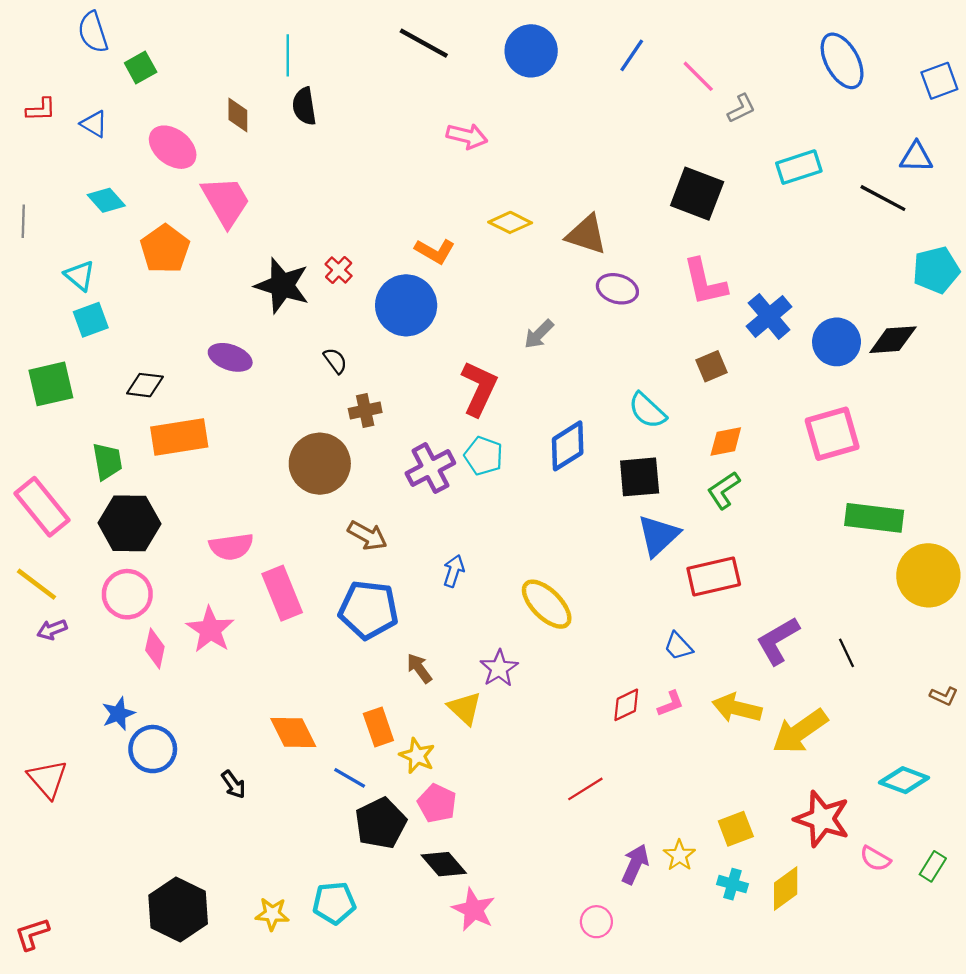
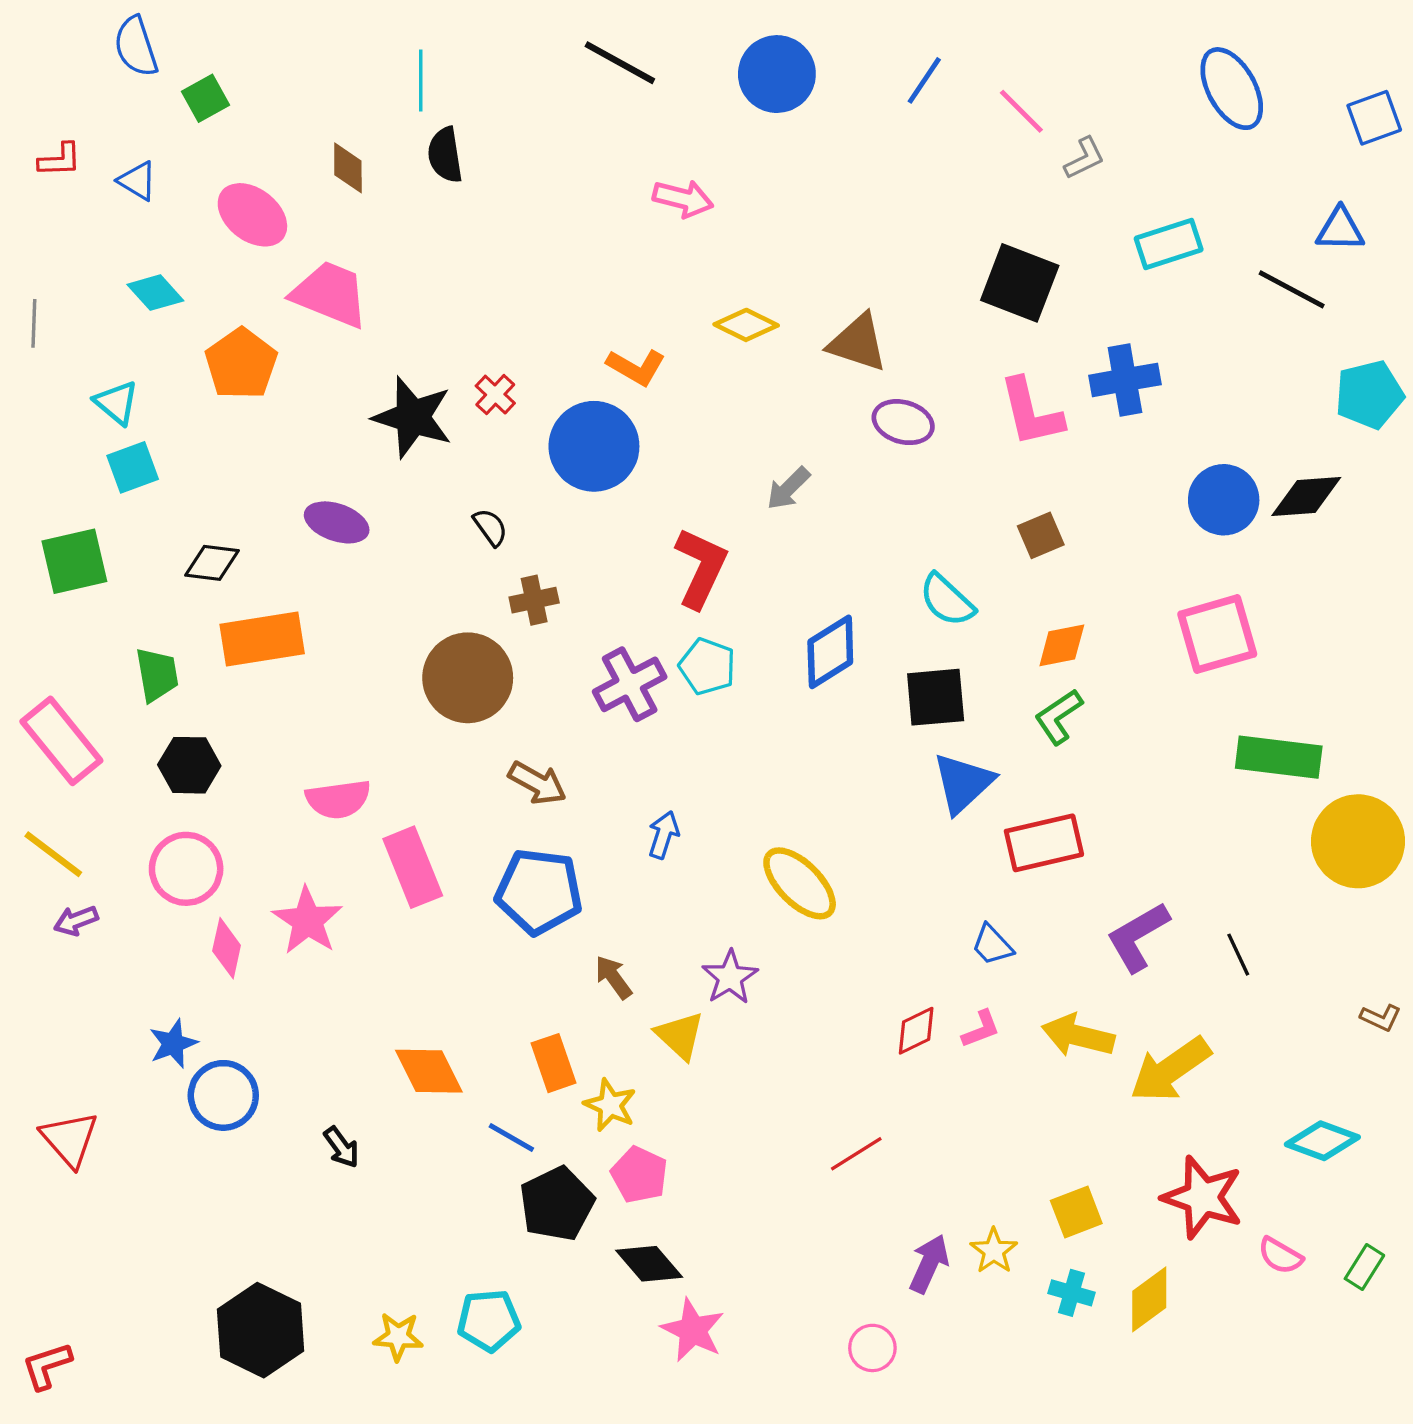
pink trapezoid: (226, 201) -> (330, 294), turned -38
blue cross: (769, 316) -> (1125, 380), moved, turned 30
black hexagon: (129, 523) -> (189, 765), size x0.7

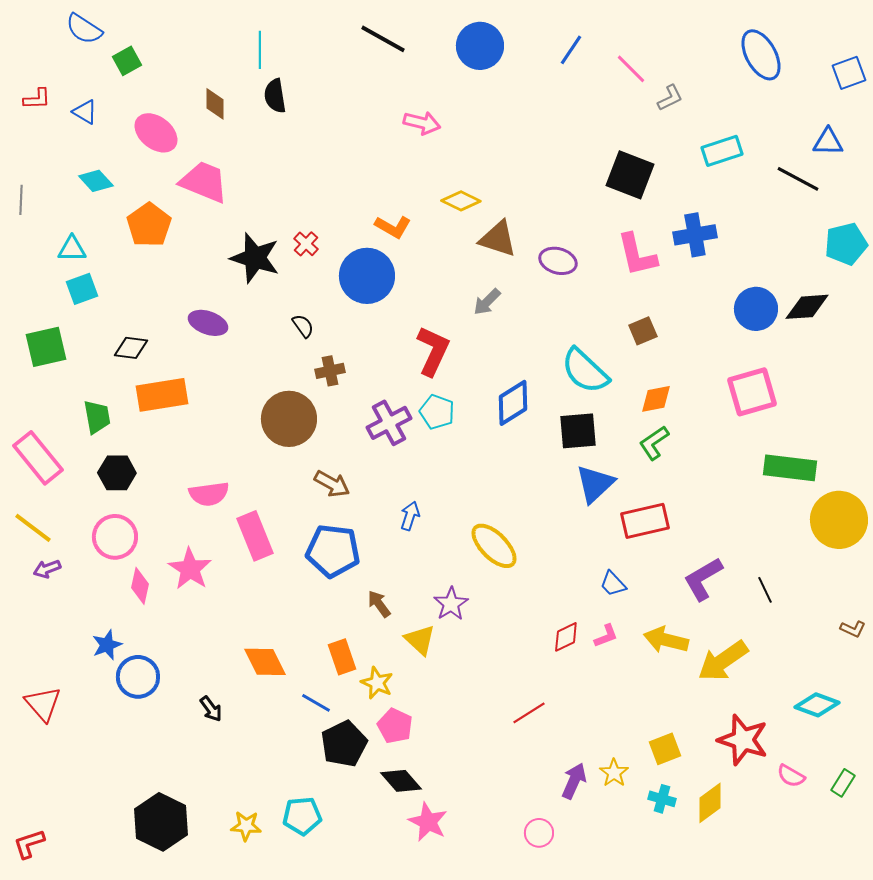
blue semicircle: (136, 47) -> (84, 29), turned -39
brown triangle: (858, 343) -> (498, 239), moved
cyan triangle: (116, 403) -> (72, 249), turned -40
cyan semicircle: (947, 600) -> (585, 371), size x1.4

